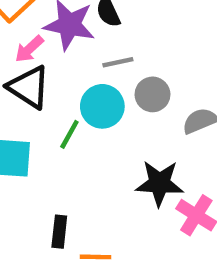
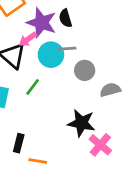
pink arrow: (29, 49) -> (28, 39), moved
cyan circle: (102, 106) -> (51, 55), moved

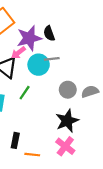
purple star: (42, 23) -> (29, 38), turned -30
gray circle: (85, 70) -> (68, 90), moved
black star: (81, 123) -> (67, 121), turned -30
pink cross: (100, 145) -> (65, 146), moved

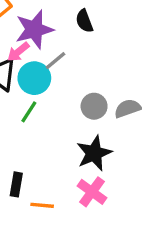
black semicircle: (49, 33) -> (84, 21), moved
gray line: (52, 59) -> (56, 61), moved, turned -32
cyan circle: (39, 65) -> (34, 78), moved

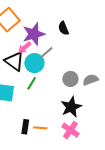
orange line: (42, 205) -> (40, 128), moved

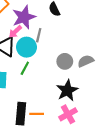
gray line: (47, 52) -> (39, 35), turned -32
black rectangle: (25, 127) -> (21, 114), size x1.5
pink cross: (70, 130) -> (68, 114), turned 30

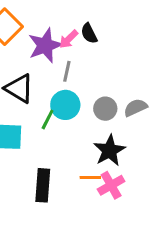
pink arrow: (15, 32) -> (69, 39), moved
cyan circle: (26, 47) -> (65, 105), moved
orange line: (37, 114) -> (90, 177), moved

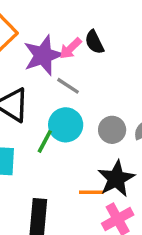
gray line: (67, 71) -> (68, 86), turned -70
orange line: (90, 177) -> (91, 192), moved

